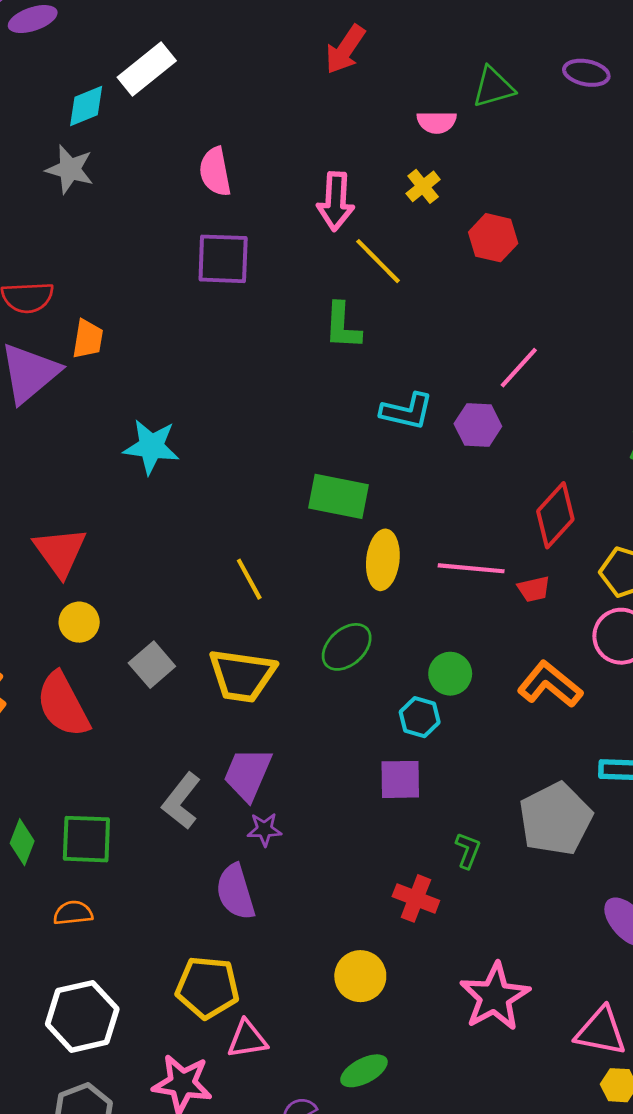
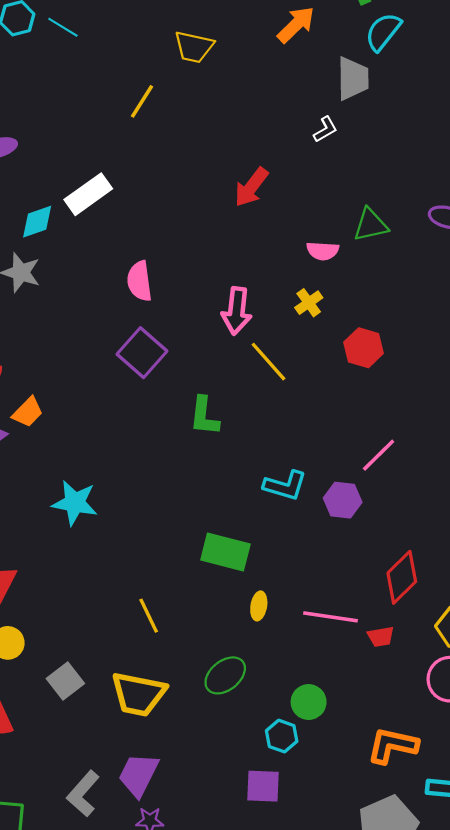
purple square: (223, 259) -> (142, 353), turned 36
green L-shape: (343, 326) -> (204, 416), moved
orange trapezoid: (88, 339) -> (28, 412), turned 32
yellow ellipse: (383, 560) -> (259, 606), size x0.6
orange L-shape: (550, 684) -> (392, 745), moved, turned -30

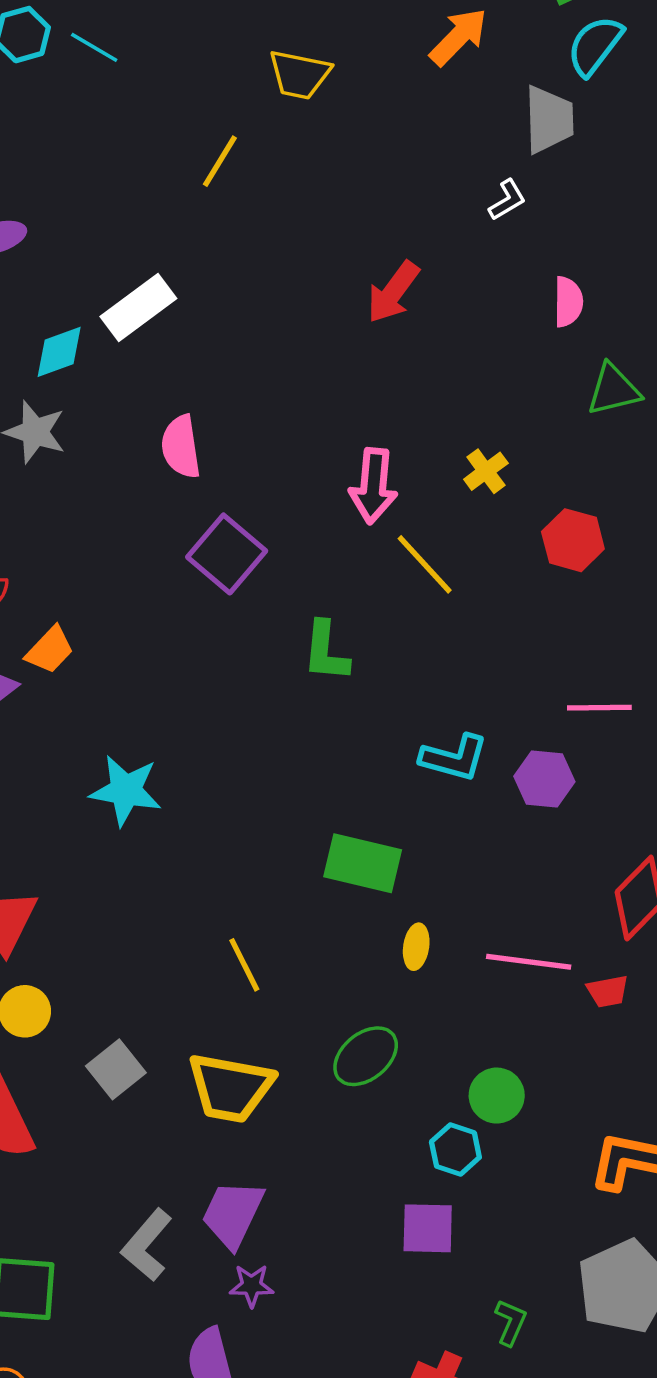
green triangle: (371, 225) -> (614, 390), moved
pink semicircle: (323, 251) -> (568, 302), moved, turned -92
pink semicircle: (139, 281) -> (181, 447), moved
pink line: (379, 455) -> (599, 708), turned 45

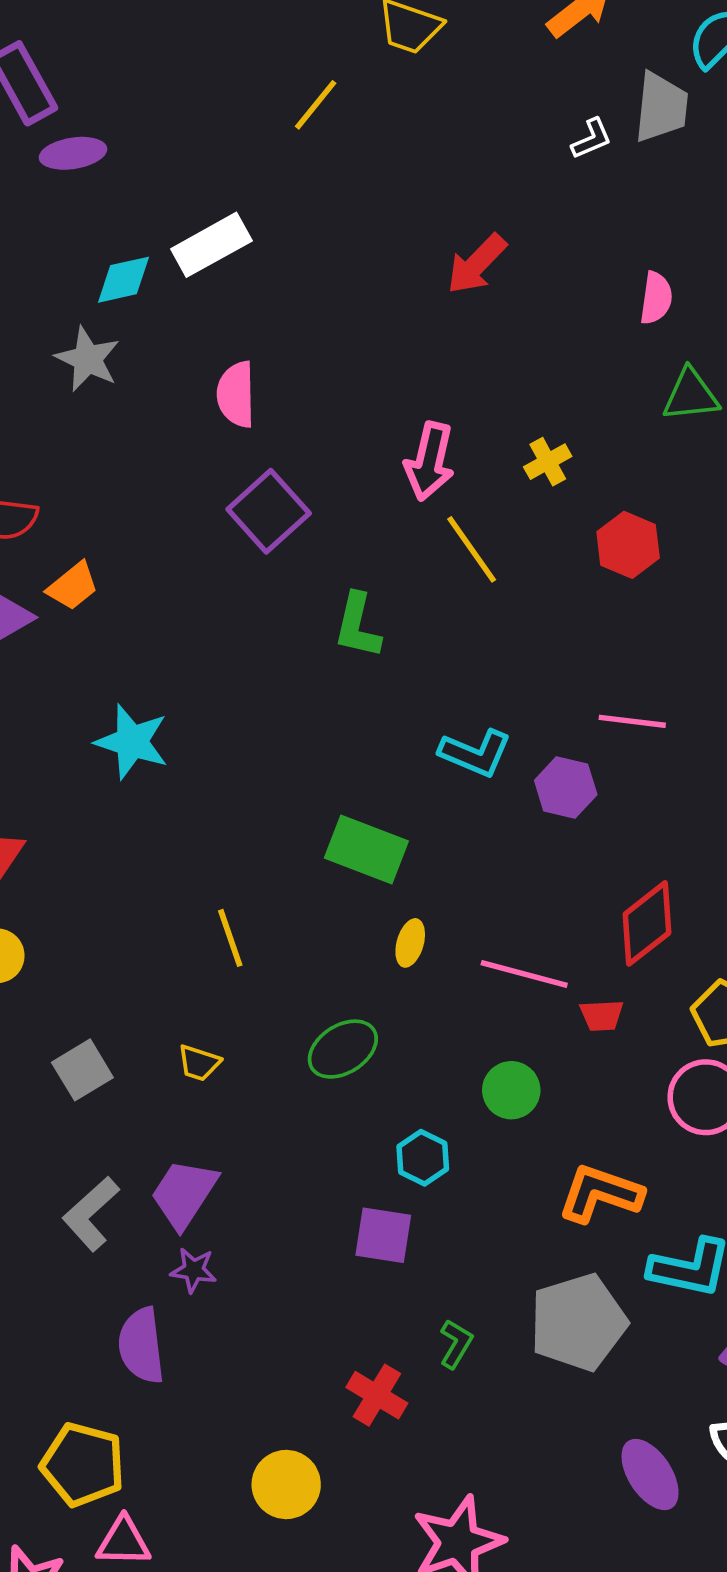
white L-shape: (507, 200) -> (592, 139), moved
gray square: (116, 1069) -> (82, 1070), moved
yellow trapezoid: (230, 1088) -> (199, 1063), size x0.5
green circle: (497, 1096) -> (511, 1090), moved

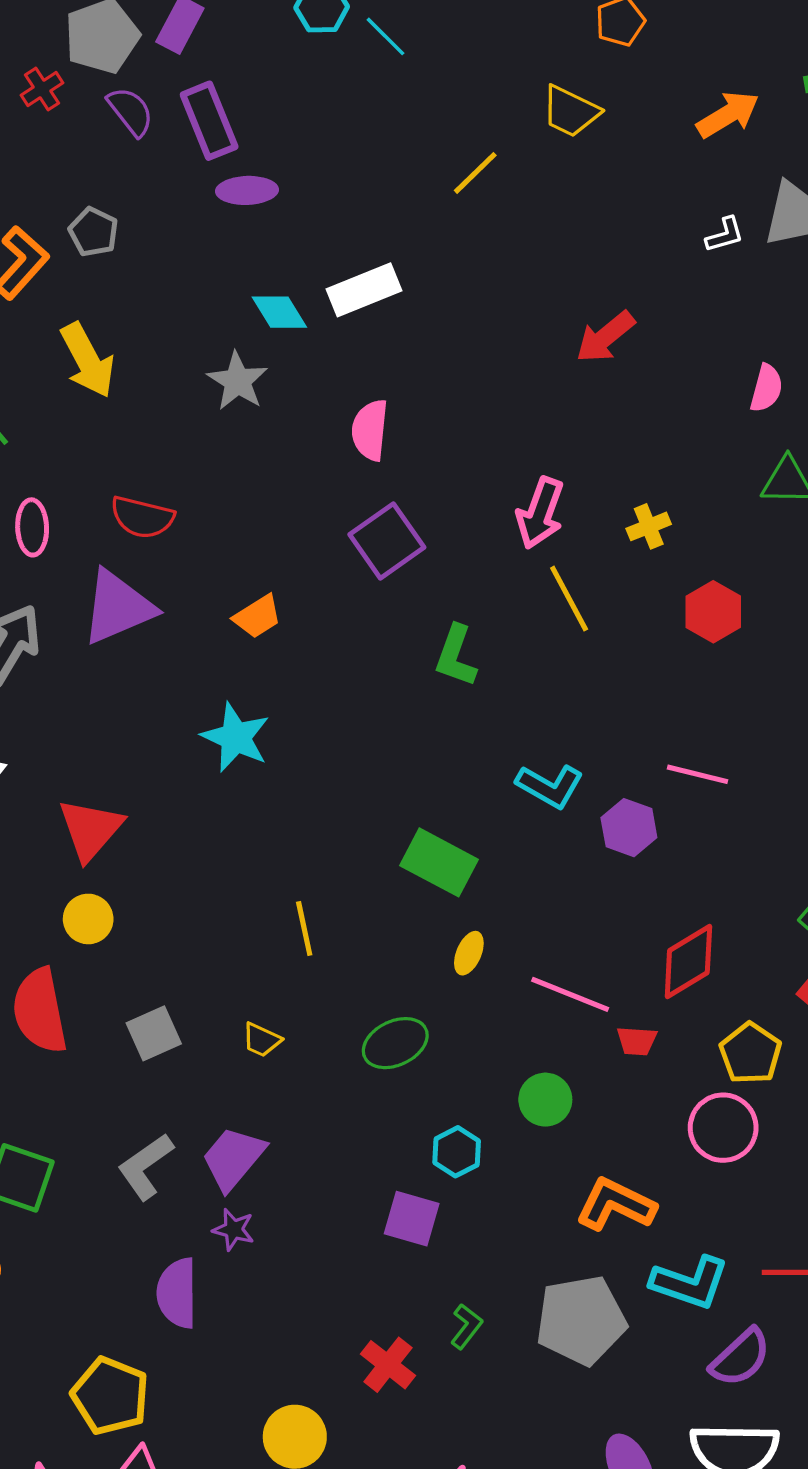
cyan diamond: (124, 280) -> (279, 312), turned 64
orange trapezoid: (73, 586) -> (257, 616), moved

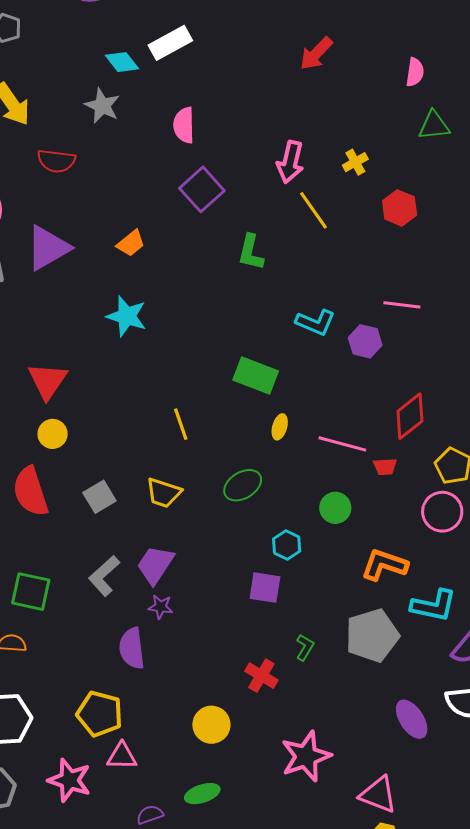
red semicircle: (142, 517) -> (56, 161), moved
yellow trapezoid: (262, 1040) -> (164, 493), size x1.5

